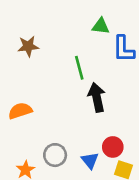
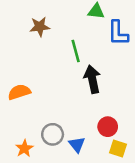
brown star: (28, 46) -> (40, 27), moved
blue triangle: (90, 160) -> (77, 145), moved

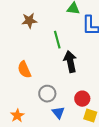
orange semicircle: (19, 92) -> (24, 70), moved, turned -96
gray circle: (53, 134) -> (47, 94), moved

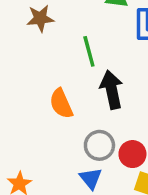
orange semicircle: (24, 70) -> (61, 104), moved
gray circle: (47, 94) -> (99, 145), moved

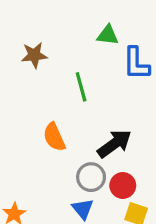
black arrow: (112, 90) -> (114, 144), moved, turned 66

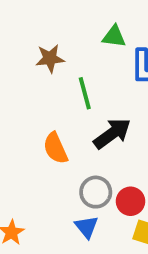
brown star: (34, 55) -> (50, 58), moved
black arrow: (114, 144) -> (112, 133), moved

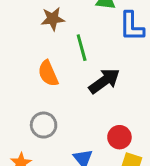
orange semicircle: (55, 148) -> (48, 73), moved
gray circle: (96, 192) -> (44, 125), moved

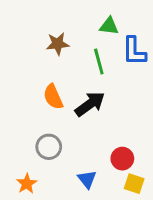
green line: (82, 48) -> (99, 61), moved
black arrow: (104, 81) -> (90, 104), moved

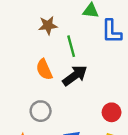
green line: (99, 61) -> (71, 46), moved
red circle: (122, 159) -> (112, 112), moved

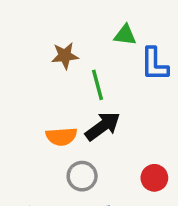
orange semicircle: (44, 69) -> (61, 137), moved, turned -70
gray circle: (41, 111) -> (82, 176), moved

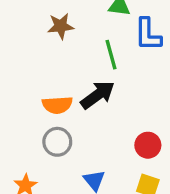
green line: (98, 85) -> (111, 55), moved
gray circle: (82, 176) -> (57, 142), moved

